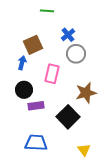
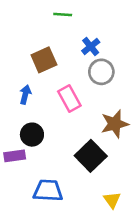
blue arrow: (22, 63) -> (25, 95), moved
pink rectangle: (52, 74) -> (69, 99), turned -42
black circle: (24, 90) -> (32, 135), moved
purple rectangle: (36, 106) -> (15, 156), moved

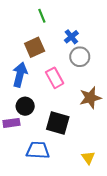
green line: (63, 14) -> (42, 16), moved, turned 64
blue arrow: (25, 95) -> (20, 75), size x1.6
black square: (91, 156) -> (58, 123), moved, turned -30

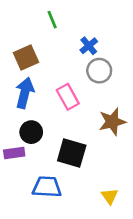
brown square: (35, 47) -> (26, 58), moved

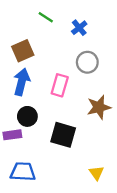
green line: (52, 20) -> (46, 17), turned -35
blue cross: (89, 46) -> (79, 28), moved
pink rectangle: (68, 97) -> (60, 85), turned 45
blue trapezoid: (47, 187) -> (23, 172), moved

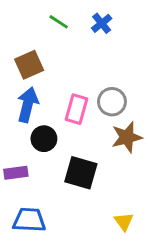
blue cross: (79, 28) -> (102, 23), moved
gray circle: (87, 62) -> (112, 102), moved
black circle: (27, 116) -> (44, 139), moved

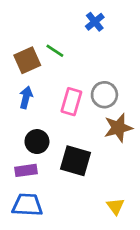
green line: (59, 22) -> (55, 51), moved
blue arrow: (28, 105) -> (26, 97), size x0.7
black circle: (44, 139) -> (37, 142), moved
purple rectangle: (16, 173) -> (26, 170), moved

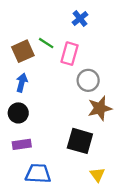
pink rectangle: (71, 102) -> (69, 54), moved
black circle: (37, 142) -> (18, 113), moved
black square: (76, 161) -> (80, 141), moved
blue trapezoid: (27, 205) -> (38, 174), moved

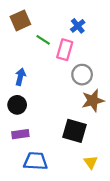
blue cross: (80, 19) -> (78, 26), moved
brown square: (23, 51) -> (20, 20), moved

